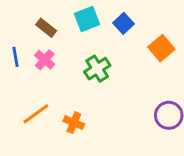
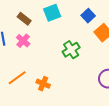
blue square: (123, 23) -> (88, 16), moved
green cross: (97, 69) -> (71, 50), moved

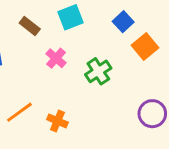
pink cross: (23, 41) -> (56, 58), moved

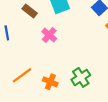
green cross: (98, 71) -> (81, 77), moved

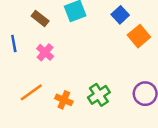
pink cross: (49, 35) -> (45, 52), moved

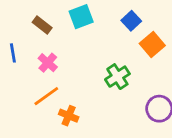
orange line: (31, 92) -> (46, 96), moved
green cross: (99, 95) -> (117, 77), moved

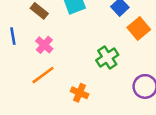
orange cross: (69, 116) -> (80, 93), moved

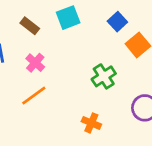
orange cross: (80, 93) -> (91, 123), moved

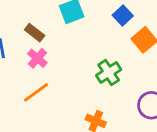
brown rectangle: (30, 26) -> (35, 33), moved

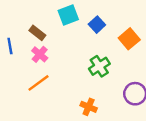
blue square: (123, 16) -> (97, 25), moved

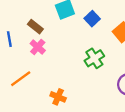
orange line: (39, 83) -> (21, 79), moved
orange cross: (89, 107) -> (58, 97), moved

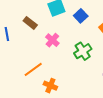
pink cross: (38, 47) -> (52, 40), moved
orange line: (21, 79) -> (33, 69), moved

